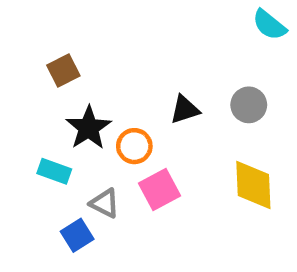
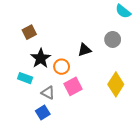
gray circle: (249, 105) -> (113, 39), moved
yellow diamond: (253, 185) -> (116, 84), turned 35
blue square: (77, 235) -> (43, 112), moved

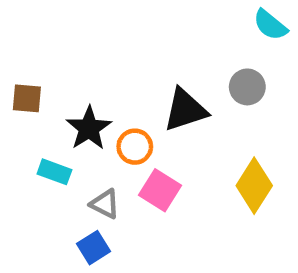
brown square: (29, 32) -> (27, 98), moved, turned 32
black triangle: (84, 50) -> (185, 110), size x1.5
pink square: (73, 86) -> (160, 190), turned -30

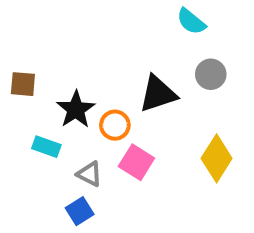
cyan semicircle: (270, 25) -> (191, 21), moved

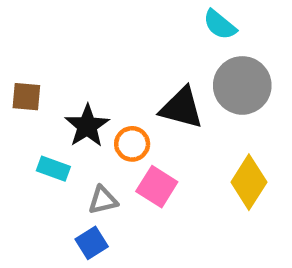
gray circle: (211, 74) -> (242, 85), size x1.6
black triangle: (158, 94) -> (182, 108), turned 33
gray triangle: (89, 174) -> (103, 200), turned -40

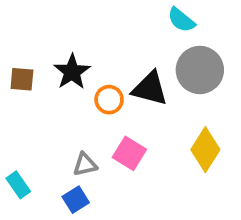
black star: (87, 126) -> (72, 72), moved
orange circle: (132, 144) -> (109, 100), moved
cyan rectangle: (53, 169) -> (18, 185), moved, turned 35

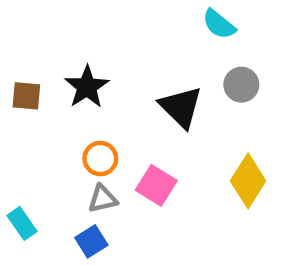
gray circle: (200, 70) -> (241, 85), size x0.6
black triangle: (150, 89) -> (181, 107), turned 30
orange circle: (109, 100) -> (100, 159), moved

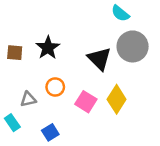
gray circle: (241, 85) -> (133, 46), size x1.6
yellow diamond: (248, 181) -> (117, 99), moved
gray triangle: (103, 199) -> (28, 99), moved

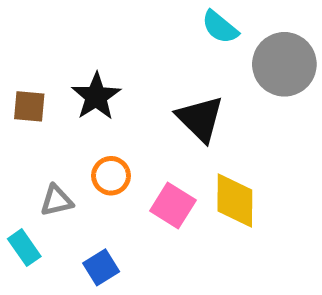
cyan semicircle: (120, 13) -> (220, 27), moved
gray circle: (133, 46) -> (284, 64), moved
yellow diamond: (117, 99) -> (235, 201), turned -32

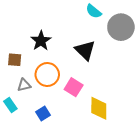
brown square: (29, 106) -> (15, 60), moved
orange circle: (111, 176) -> (47, 75), size x1.5
yellow diamond: (235, 201) -> (99, 108), moved

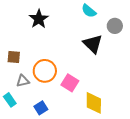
gray circle: (121, 27) -> (115, 26), size x0.6
black star: (41, 41) -> (39, 19), moved
black triangle: (85, 50) -> (93, 44), moved

